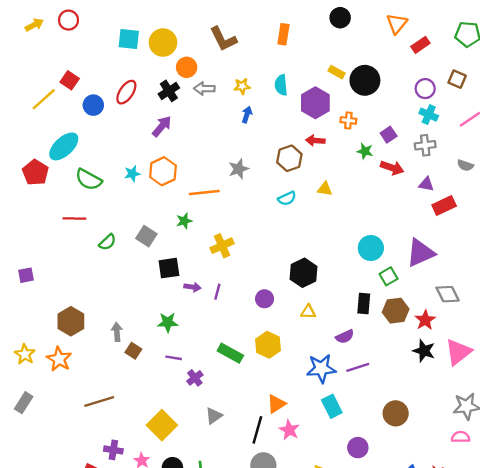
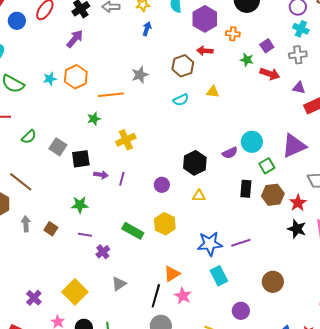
gray square: (146, 236) -> (58, 147), moved
gray arrow: (117, 332) -> (26, 224), moved
purple semicircle: (345, 337) -> (230, 153), moved
brown line: (99, 402) -> (21, 182), moved, turned 55
purple cross: (113, 450) -> (34, 298), moved, turned 35

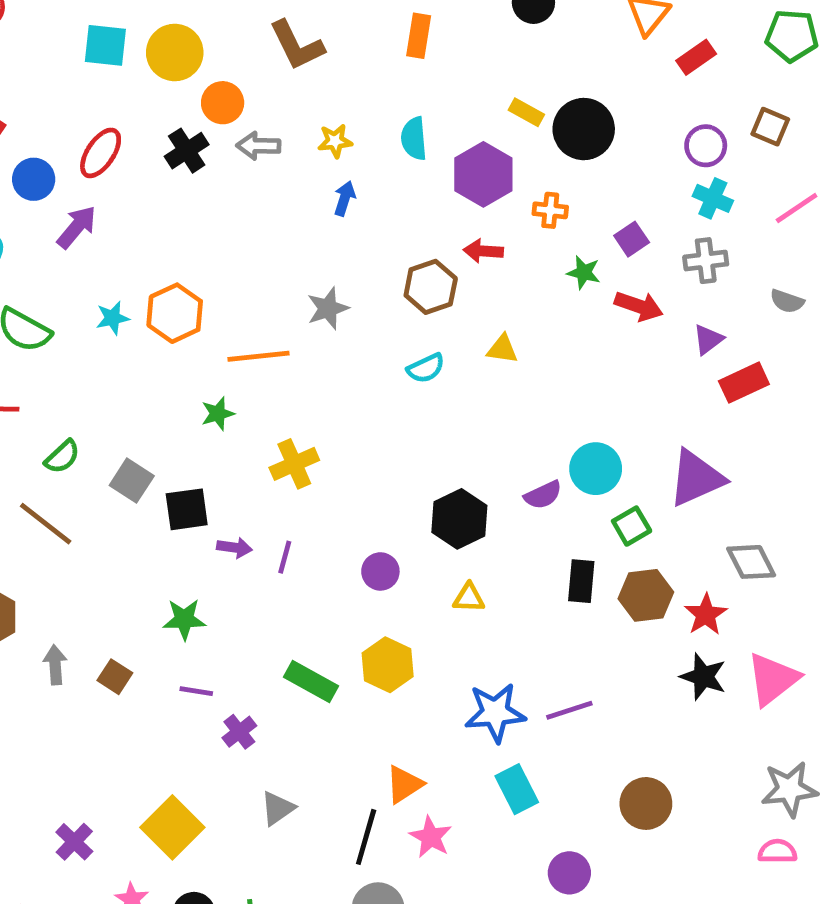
purple arrow: (75, 39) -> (77, 227), moved
purple triangle: (299, 88) -> (708, 339), turned -48
brown line: (21, 182) -> (46, 524), moved

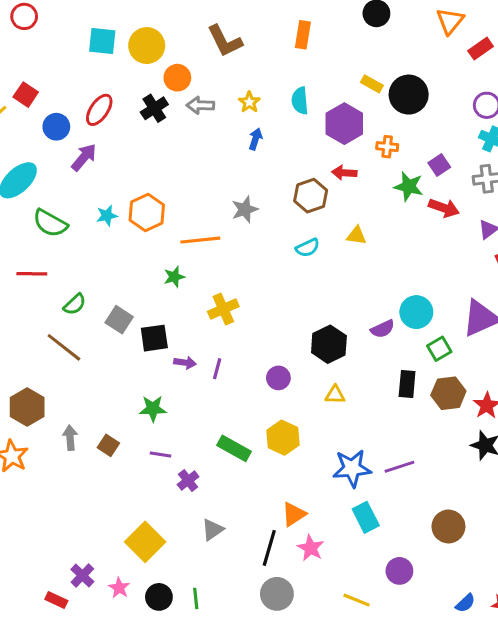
yellow star: (335, 141) -> (249, 102), turned -30
green star: (584, 273) -> (409, 186), size x1.4
purple cross: (74, 842) -> (82, 576), moved

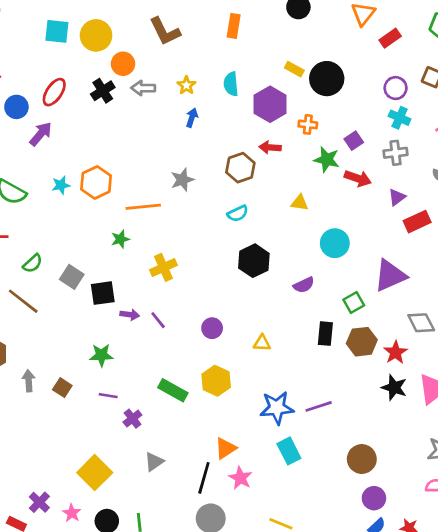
yellow triangle: (357, 235) -> (300, 203), moved
cyan circle: (416, 312) -> (335, 243), moved
black hexagon: (329, 344) -> (254, 261), moved
purple line: (217, 369) -> (158, 320), turned -54
purple circle: (399, 571) -> (374, 498), moved

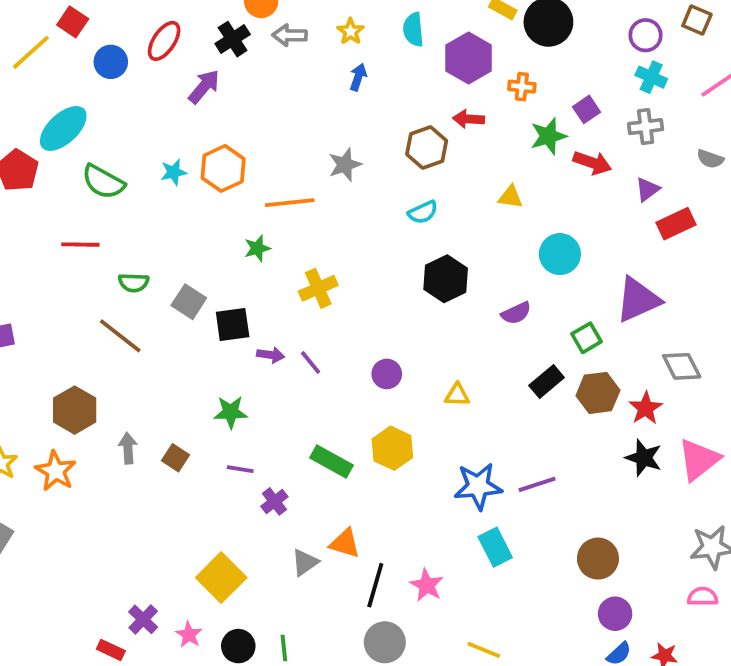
purple arrow: (41, 134) -> (204, 87), moved
green star: (327, 160) -> (548, 136), turned -30
green semicircle: (33, 263) -> (134, 283), turned 45
black rectangle: (325, 334) -> (547, 382), turned 45
orange triangle: (226, 448) -> (345, 543), moved, turned 50

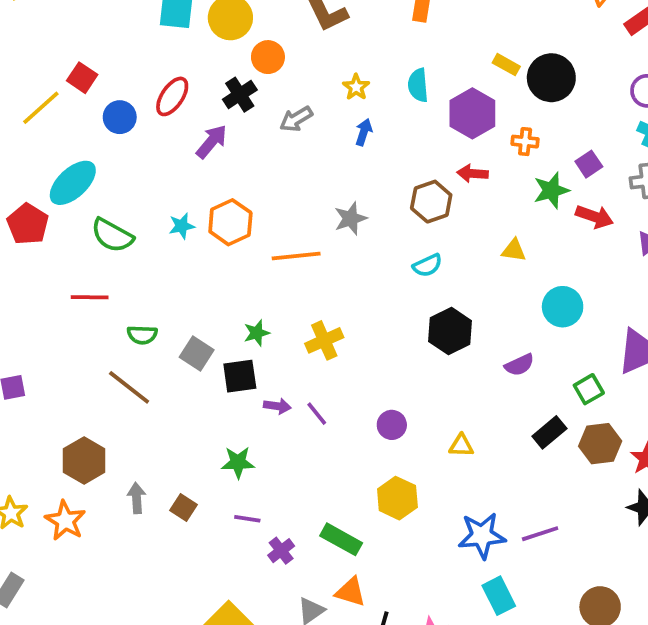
gray arrow: (290, 35) -> (296, 119), moved, turned -32
green star: (257, 248) -> (257, 333), moved
green rectangle: (332, 461) -> (341, 539), moved

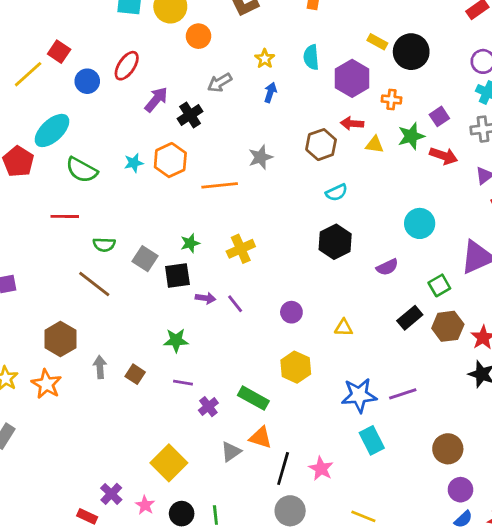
black cross: (240, 95) -> (190, 115), moved
yellow triangle: (514, 250) -> (375, 145), moved
cyan semicircle: (427, 265) -> (337, 192), moved

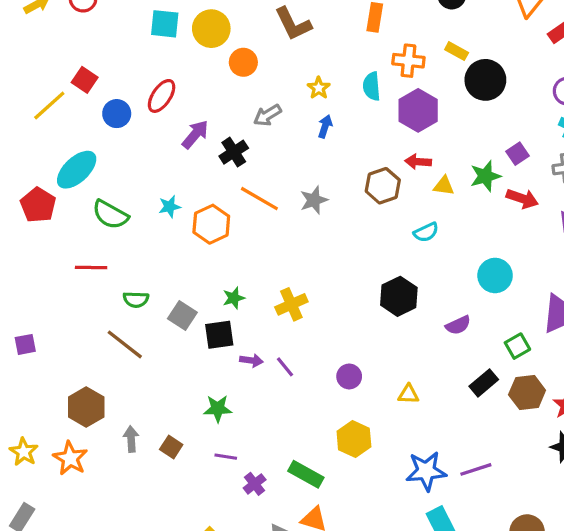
yellow rectangle: (377, 42) -> (457, 51), moved
orange cross: (391, 100) -> (408, 61), moved, size x1.4
orange hexagon: (170, 160) -> (211, 224), moved
orange line: (220, 185) -> (259, 199), moved, turned 36
cyan semicircle: (337, 192) -> (426, 232), moved

